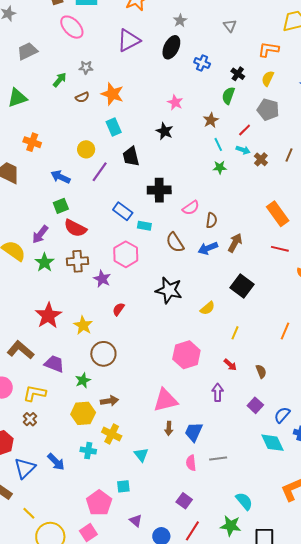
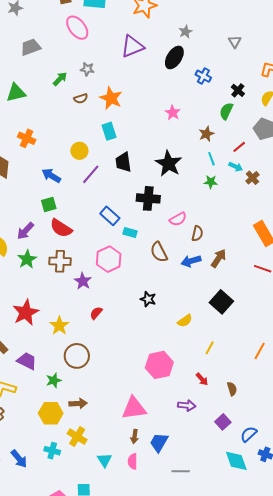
black star: (165, 131) -> (169, 164), moved, size x1.5
black star: (169, 290) -> (148, 299), size x0.6
purple arrow: (218, 392) -> (187, 406), turned 90
pink semicircle: (191, 463) -> (133, 461), moved

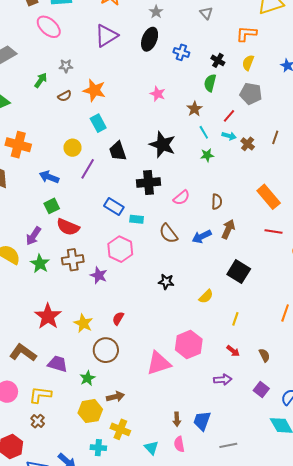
orange cross: (27, 138) -> (18, 145), size x1.4
brown semicircle: (197, 234) -> (217, 202), moved
red semicircle: (96, 313) -> (118, 318), moved
pink triangle: (134, 408) -> (159, 363), moved

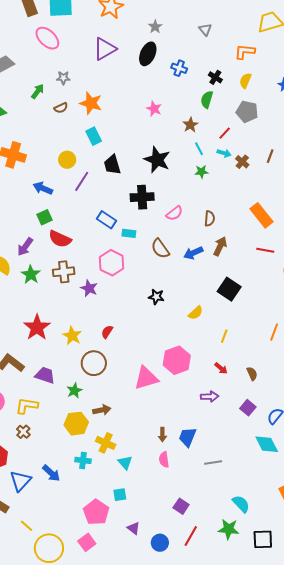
cyan triangle: (151, 448) -> (125, 462), moved

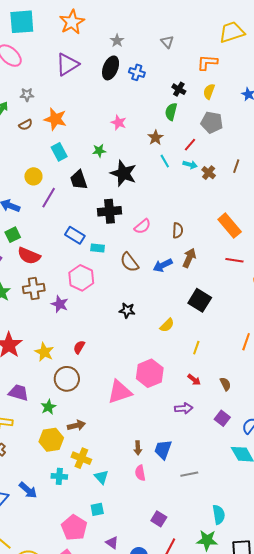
blue cross: (179, 68) -> (137, 72), moved
green star: (201, 172) -> (99, 151), moved
cyan semicircle: (241, 504) -> (219, 515), turned 36

